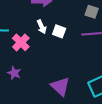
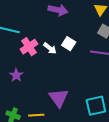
white arrow: (42, 27) -> (50, 48), moved, turned -40

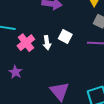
white arrow: (50, 48) -> (47, 43), turned 48

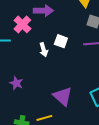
pink cross: (26, 43) -> (22, 24), moved

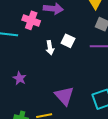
pink cross: (22, 24) -> (31, 20), turned -30

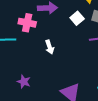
white square: (68, 41) -> (77, 18), moved, turned 32

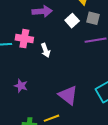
pink cross: (27, 23) -> (24, 39), moved

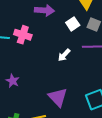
white arrow: (46, 50) -> (64, 55), moved, turned 56

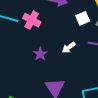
purple star: (13, 81) -> (40, 54), moved

